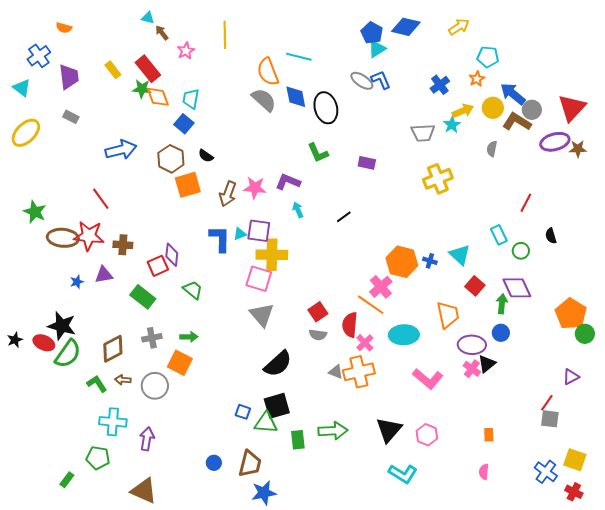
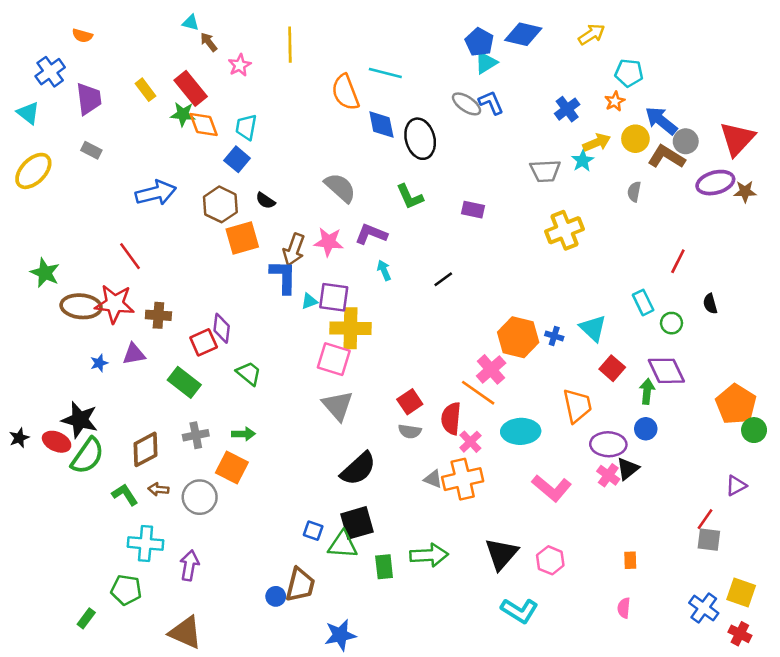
gray semicircle: (264, 100) -> (340, 188), moved
blue L-shape: (220, 239) -> (283, 277), moved
brown trapezoid: (250, 464) -> (300, 585), moved

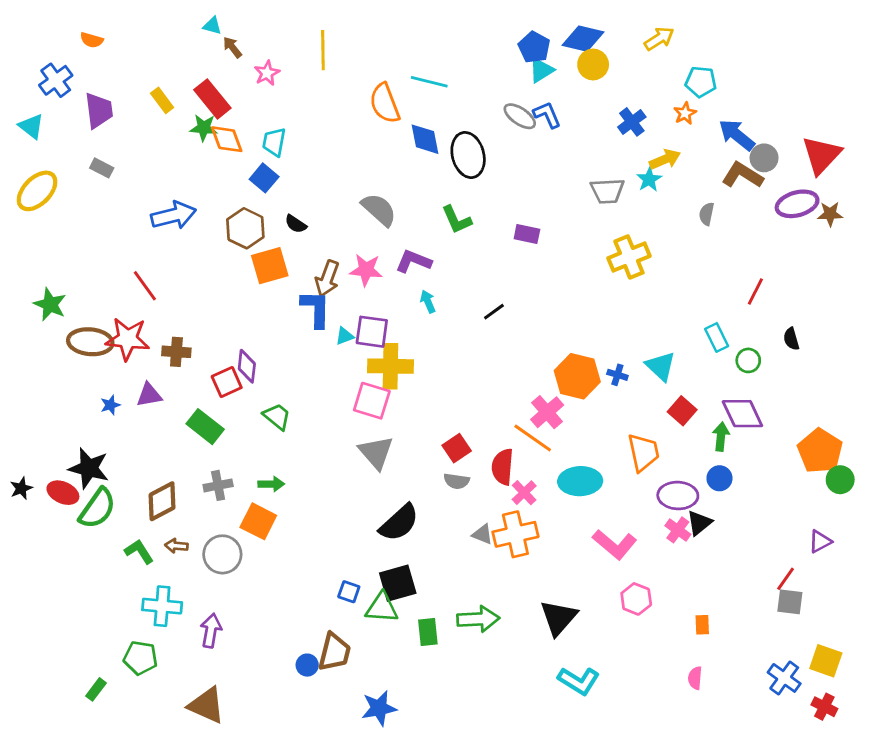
yellow circle: (635, 139) -> (593, 64), moved
pink hexagon: (550, 560) -> (636, 599), moved

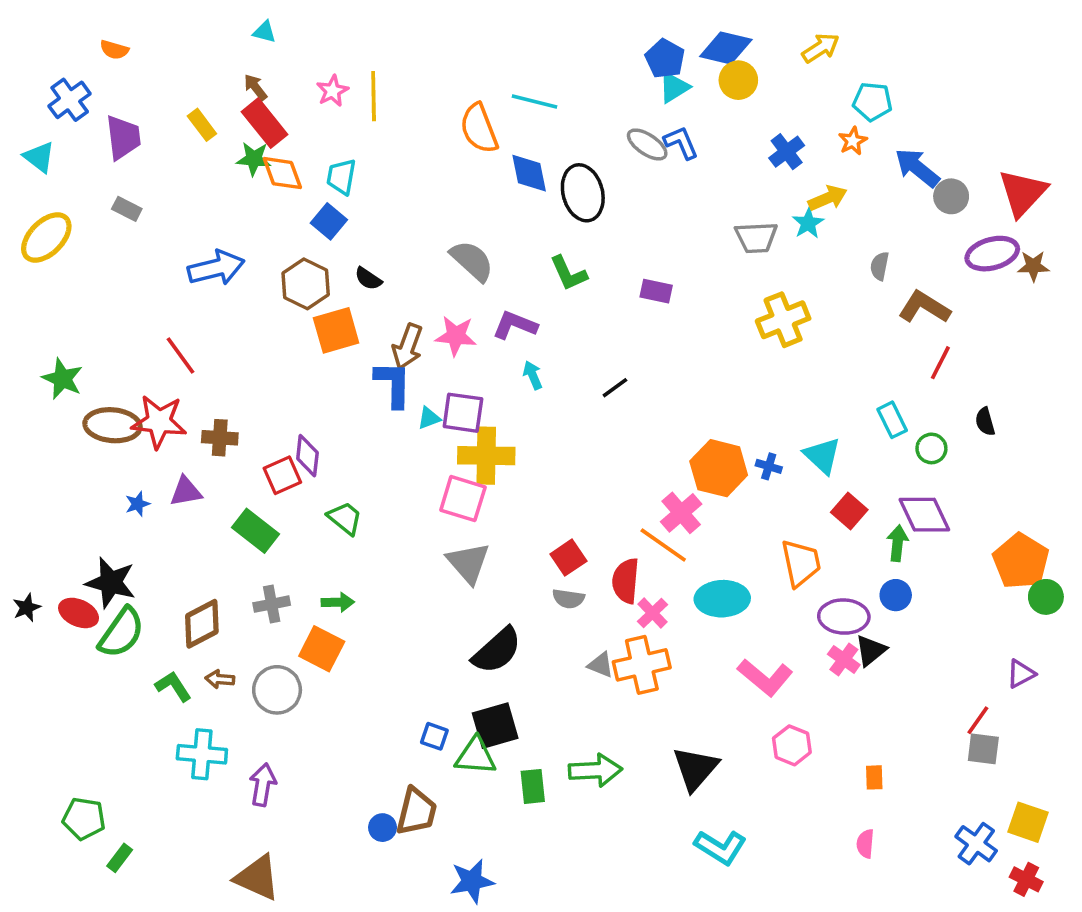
brown arrow: (232, 47) -> (256, 87), moved
yellow line: (323, 50) -> (374, 96), moved
brown L-shape: (742, 175) -> (924, 307), moved
green pentagon: (140, 658) -> (84, 819), moved

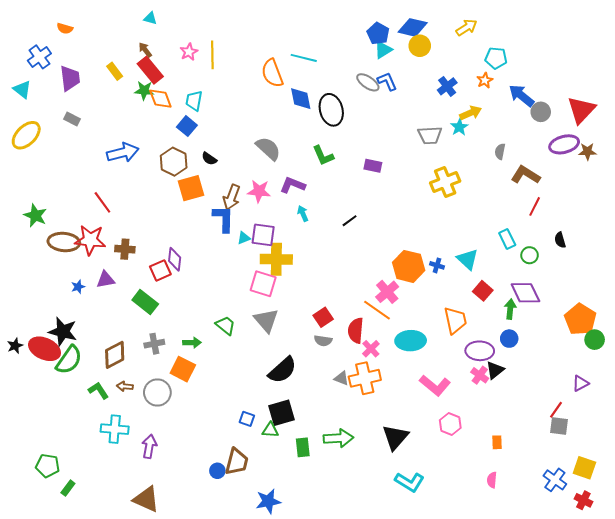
green trapezoid: (345, 518) -> (226, 325), moved
red ellipse: (79, 613) -> (45, 349), size x1.4
green triangle: (475, 756) -> (270, 430), size x0.7

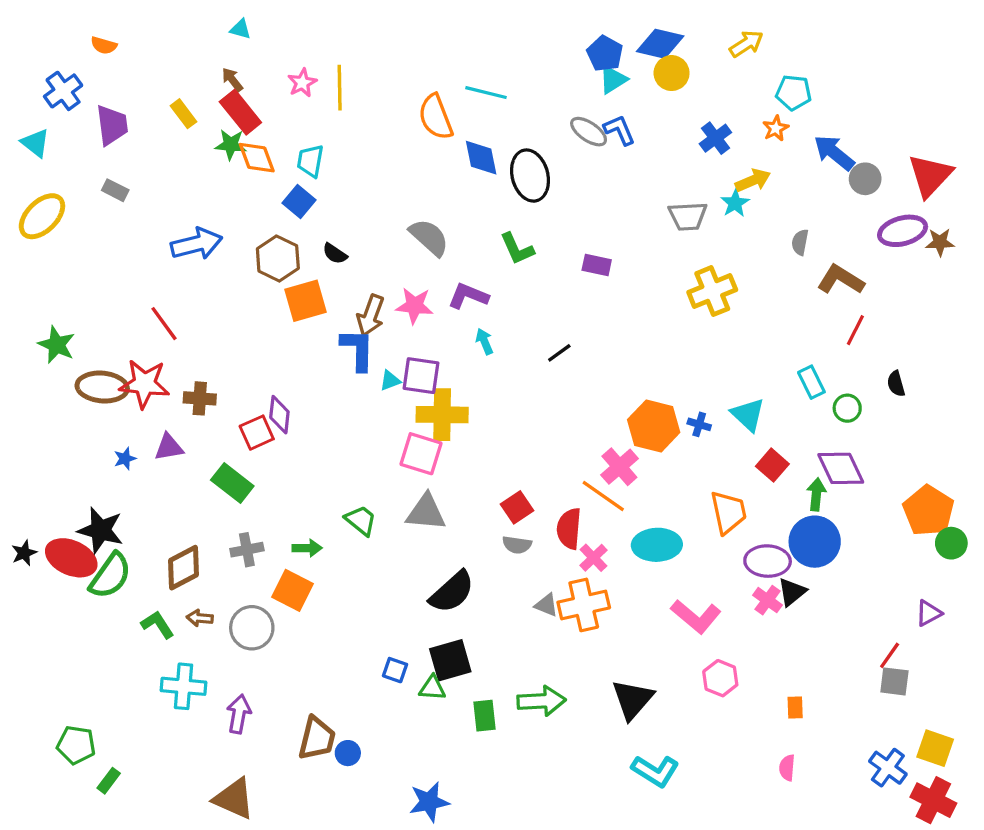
gray triangle: (266, 320) -> (426, 512), turned -44
blue circle: (509, 339) -> (815, 542), size x1.8
brown trapezoid: (237, 462) -> (317, 738), moved
red cross: (583, 500) -> (933, 800), size x1.5

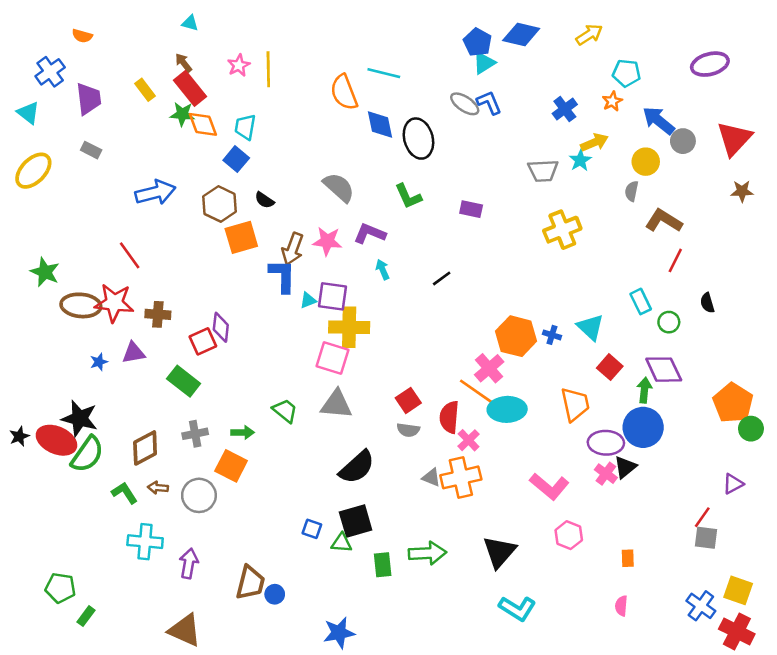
yellow circle: (672, 73) -> (646, 162), moved
purple ellipse: (903, 231) -> (710, 64), moved
cyan ellipse: (657, 545) -> (507, 409), moved

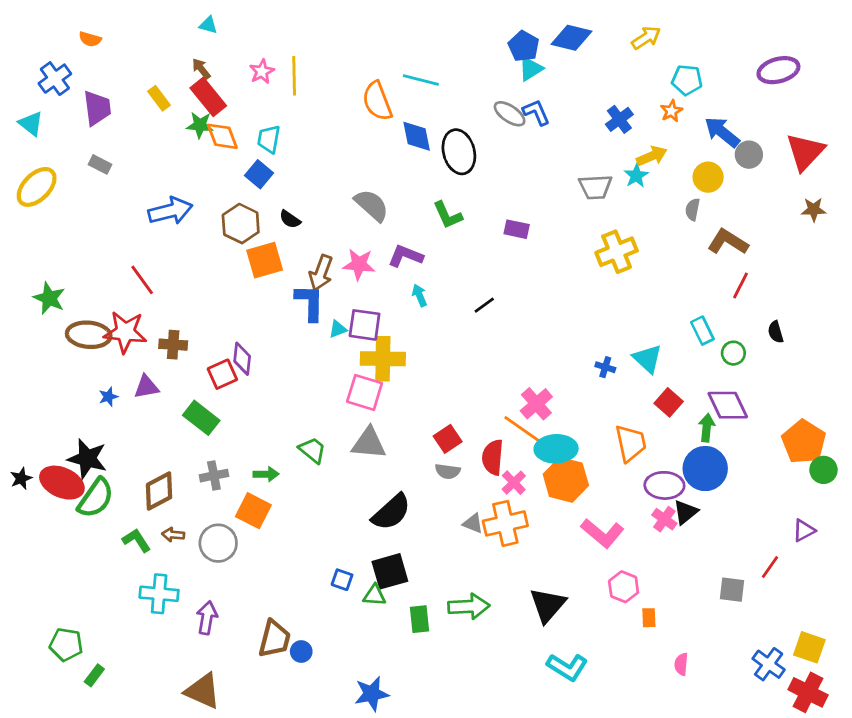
orange hexagon: (516, 336) -> (566, 480), moved
gray square: (706, 538) -> (732, 590), moved
orange rectangle: (628, 558) -> (649, 618), moved

